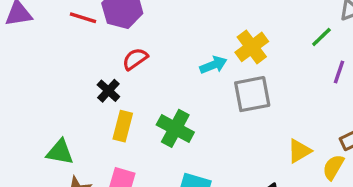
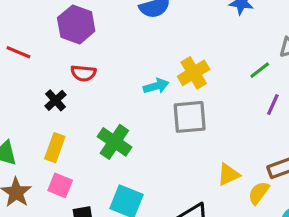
red line: (83, 18) -> (18, 52), moved
red semicircle: (135, 59) -> (83, 73), turned -145
yellow rectangle: (123, 126) -> (55, 148), moved

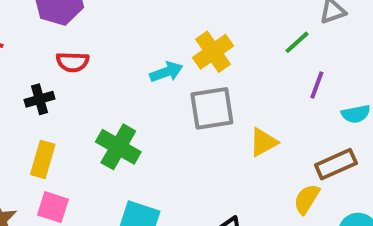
black cross: (56, 100) -> (39, 99), turned 30
yellow triangle: (228, 175) -> (263, 142), moved

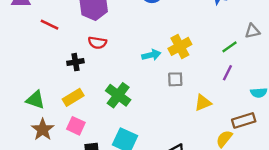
purple line: (317, 85) -> (227, 73), moved
gray square: (212, 108) -> (175, 79), size x0.6
yellow rectangle: (43, 159) -> (73, 97), turned 36

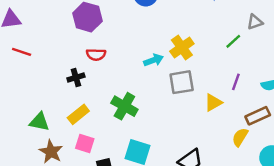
red line: (50, 25) -> (22, 52), moved
purple line: (227, 73) -> (236, 82), moved
gray square: (175, 79) -> (182, 82), size x1.5

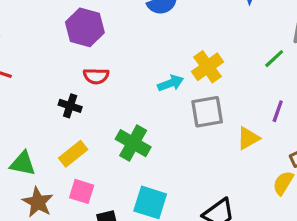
black cross: (76, 77) -> (70, 106), turned 35

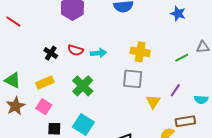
yellow cross: (208, 67) -> (140, 52), turned 30
red semicircle: (96, 76) -> (76, 50), moved
cyan arrow: (171, 83) -> (98, 53), moved
yellow triangle: (248, 138) -> (153, 102), turned -42

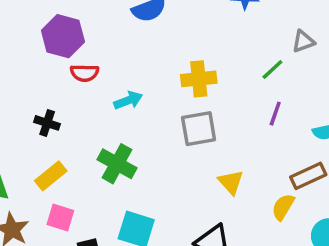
red semicircle: (76, 50) -> (85, 73), moved
purple line: (175, 90) -> (275, 114), moved
yellow triangle: (153, 102) -> (231, 182), moved

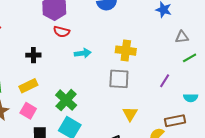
gray triangle: (303, 41) -> (182, 37), moved
green line: (272, 69) -> (190, 58), moved
black cross: (47, 123) -> (33, 55), turned -32
green cross: (117, 164) -> (66, 100), moved

